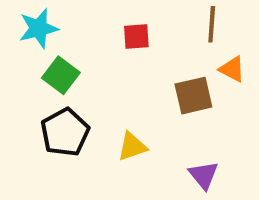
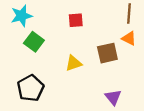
brown line: (212, 24) -> (129, 13), moved
black pentagon: (65, 132) -> (31, 88), moved
yellow triangle: (132, 147) -> (74, 63), moved

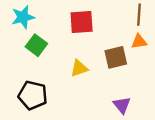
red square: (76, 20) -> (82, 22), size x1.5
orange triangle: (129, 38) -> (139, 41), turned -35
black pentagon: (31, 88) -> (33, 95), turned -30

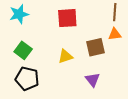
green square: (36, 45) -> (23, 50), moved
purple triangle: (122, 105) -> (93, 80), moved

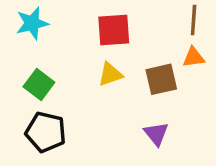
yellow triangle: (65, 56) -> (110, 74), moved

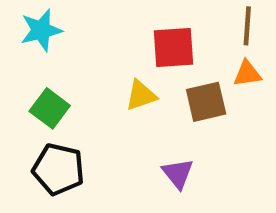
red square: (114, 30) -> (173, 48), moved
purple triangle: (156, 134) -> (178, 173), moved

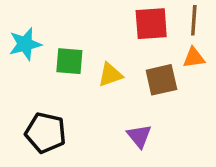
cyan star: (41, 30) -> (25, 44), moved
red square: (173, 48) -> (151, 24), moved
green square: (50, 108) -> (69, 61), moved, turned -32

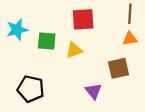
red square: (151, 24) -> (83, 19), moved
brown square: (161, 80) -> (118, 68), moved

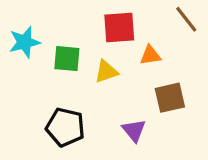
brown line: (130, 14) -> (186, 19), turned -42
orange triangle: (130, 39) -> (150, 55), moved
black pentagon: (31, 89) -> (65, 127), moved

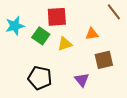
red square: (119, 27) -> (57, 17), moved
green square: (67, 59) -> (41, 36), turned 30

